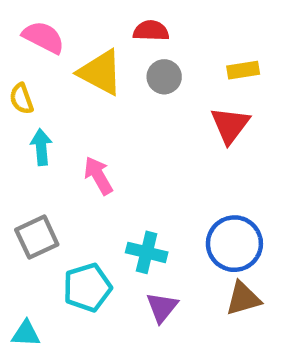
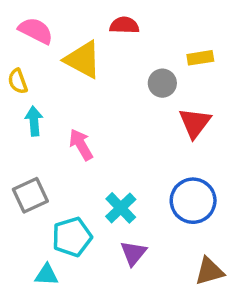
gray circle: (164, 77) -> (162, 83), moved
red triangle: (230, 125) -> (195, 123), moved
cyan cross: (147, 252) -> (121, 208), turned 32
brown triangle: (243, 299) -> (209, 271), moved
cyan triangle: (26, 334) -> (47, 275), moved

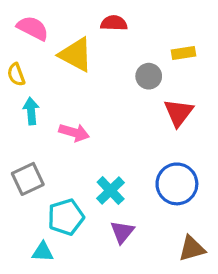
pink arrow: (81, 145) -> (74, 133), turned 136

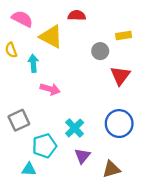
cyan arrow: (31, 111) -> (33, 63), moved
brown triangle: (192, 249) -> (111, 169), moved

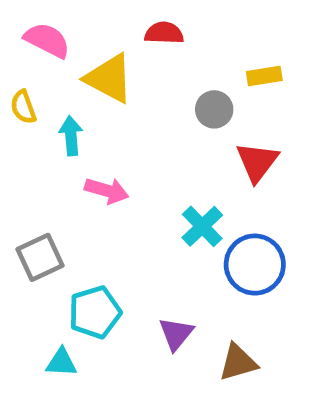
cyan cross: (75, 128) -> (202, 226), moved

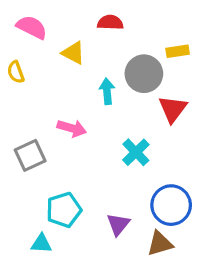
yellow triangle: (109, 78) -> (73, 53), size x0.7
gray circle: (214, 109) -> (144, 74), size x1.5
cyan arrow: (71, 136) -> (107, 91), moved
gray square: (40, 257) -> (30, 155), moved
blue circle: (255, 265) -> (171, 205), moved

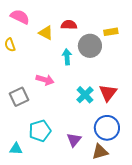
red semicircle: (110, 22) -> (69, 25), moved
red triangle: (173, 109) -> (108, 93), moved
cyan triangle: (41, 244) -> (16, 149), moved

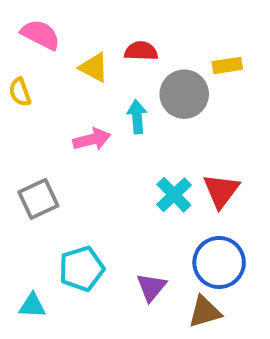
pink arrow: (45, 80) -> (92, 139), moved, turned -30

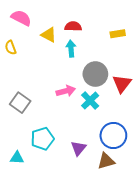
gray circle: (184, 94) -> (95, 74), moved
cyan arrow: (137, 117) -> (71, 49), moved
pink arrow: (92, 139) -> (66, 91), moved
red triangle: (221, 191) -> (122, 84), moved
gray square: (38, 199) -> (20, 103), turned -30

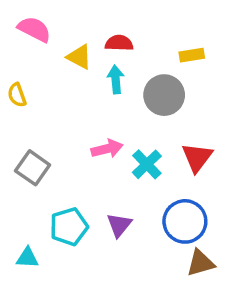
yellow semicircle: (11, 48) -> (17, 95), moved
gray circle: (95, 74) -> (164, 95), moved
red triangle: (122, 84) -> (197, 157), moved
purple triangle: (78, 148) -> (119, 225), moved
brown triangle: (106, 161) -> (201, 263), moved

